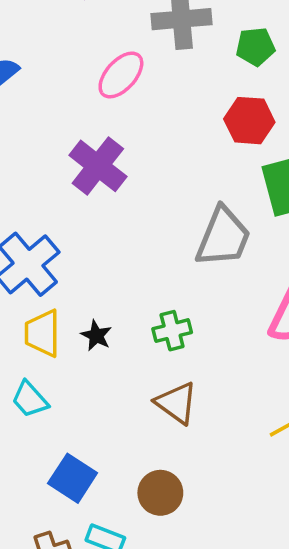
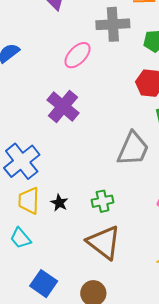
brown triangle: (176, 403) -> (104, 242), size x1.4

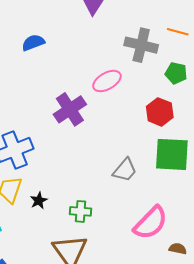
pink ellipse: (78, 55) -> (107, 81), moved
gray trapezoid: (133, 149) -> (125, 170), size x0.7

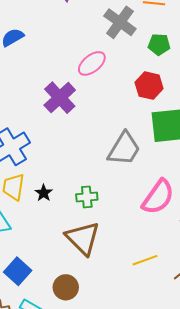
gray cross: (141, 45) -> (120, 22), turned 32
gray trapezoid: (125, 170) -> (124, 149), size x1.4

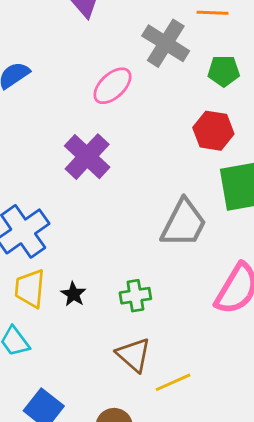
pink ellipse: (92, 63) -> (112, 86), moved
brown triangle: (83, 238) -> (134, 355), size x0.7
yellow line: (145, 260) -> (173, 382), moved

